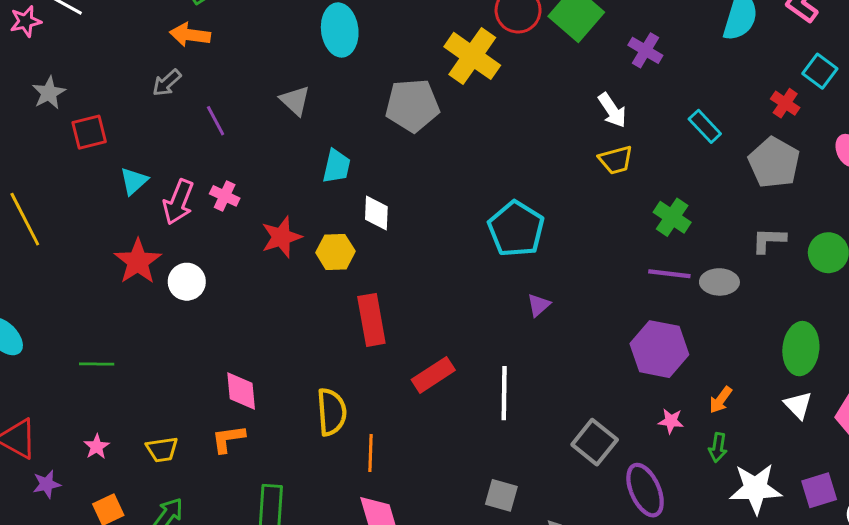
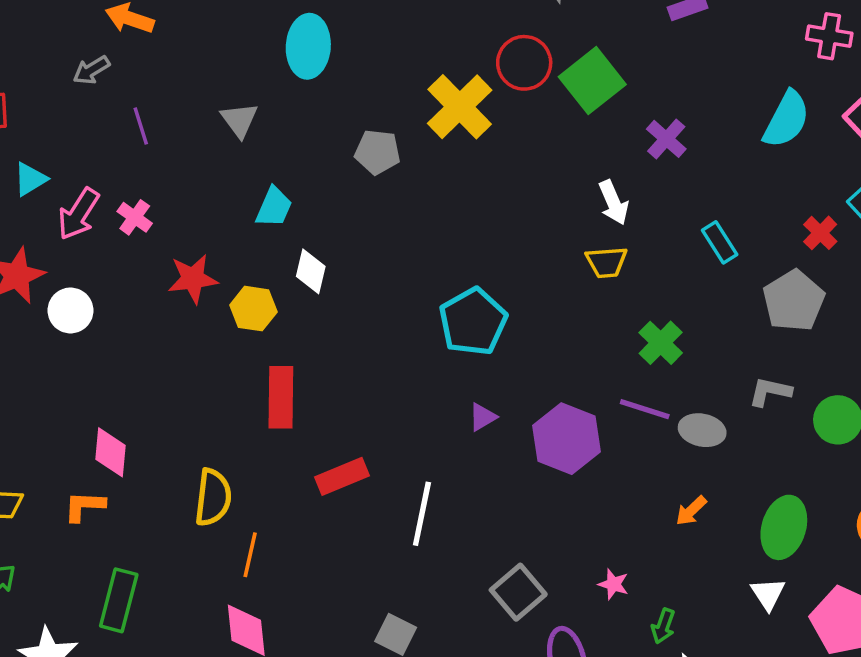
gray pentagon: (412, 105) -> (377, 152), size x0.7
purple hexagon: (659, 349) -> (566, 439), moved
orange arrow: (721, 400) -> (691, 511), moved

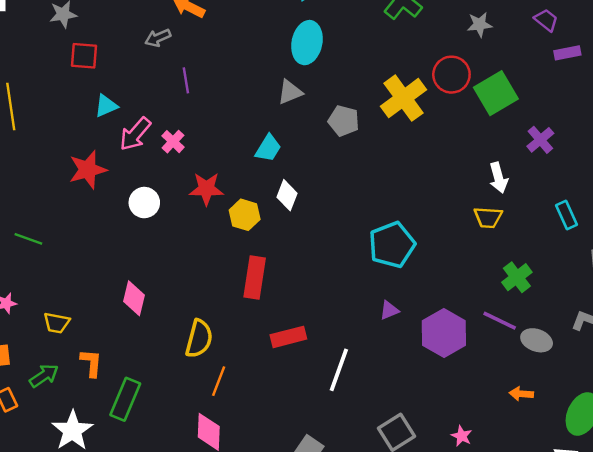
gray triangle: (239, 120) -> (290, 92), moved, turned 36
white circle: (71, 310) -> (144, 203), moved
orange L-shape: (84, 506) -> (91, 363), moved, turned 84
orange arrow: (691, 511) -> (521, 394), turned 40

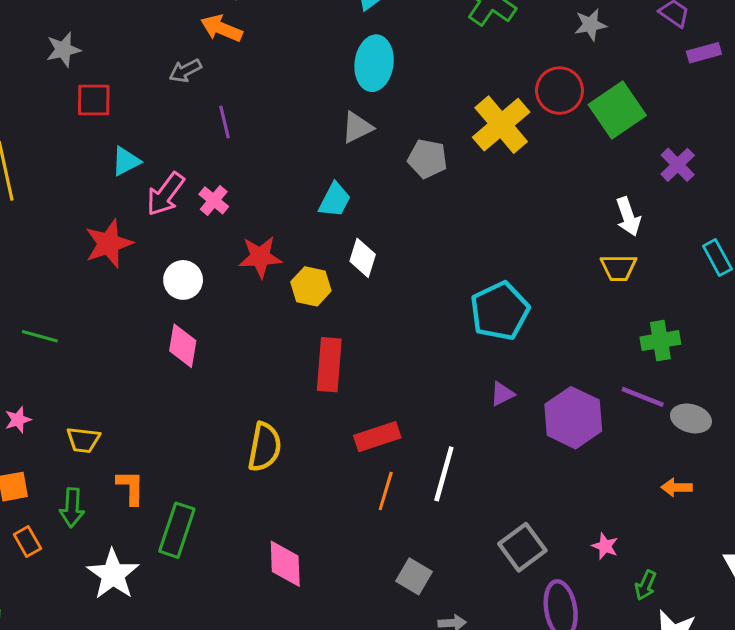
green cross: (517, 277) -> (660, 341), turned 32
pink diamond: (134, 298) -> (183, 346), moved
green arrow: (44, 376) -> (72, 508), turned 132
orange line: (219, 381) -> (386, 491), moved

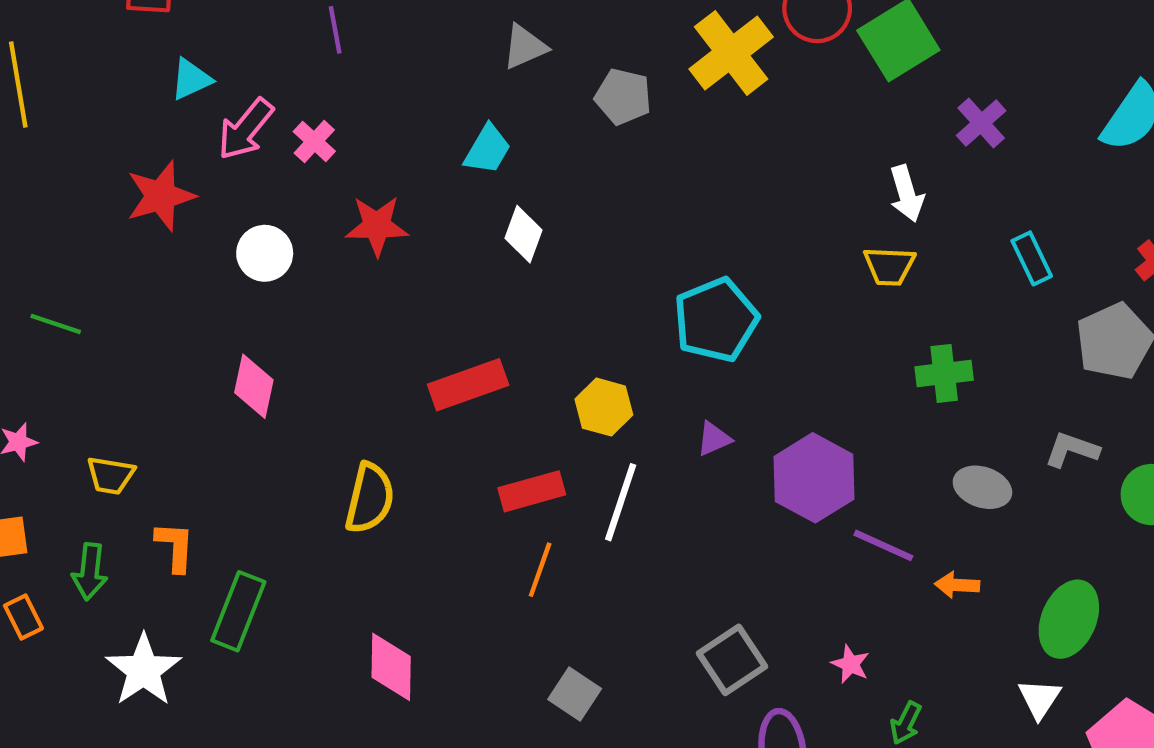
yellow hexagon: (311, 286) -> (604, 407), moved
pink diamond: (183, 346) -> (254, 386), moved
red rectangle: (329, 365) -> (468, 385), turned 63
purple line: (643, 397) -> (883, 545), moved
white line: (444, 474) -> (621, 502), moved

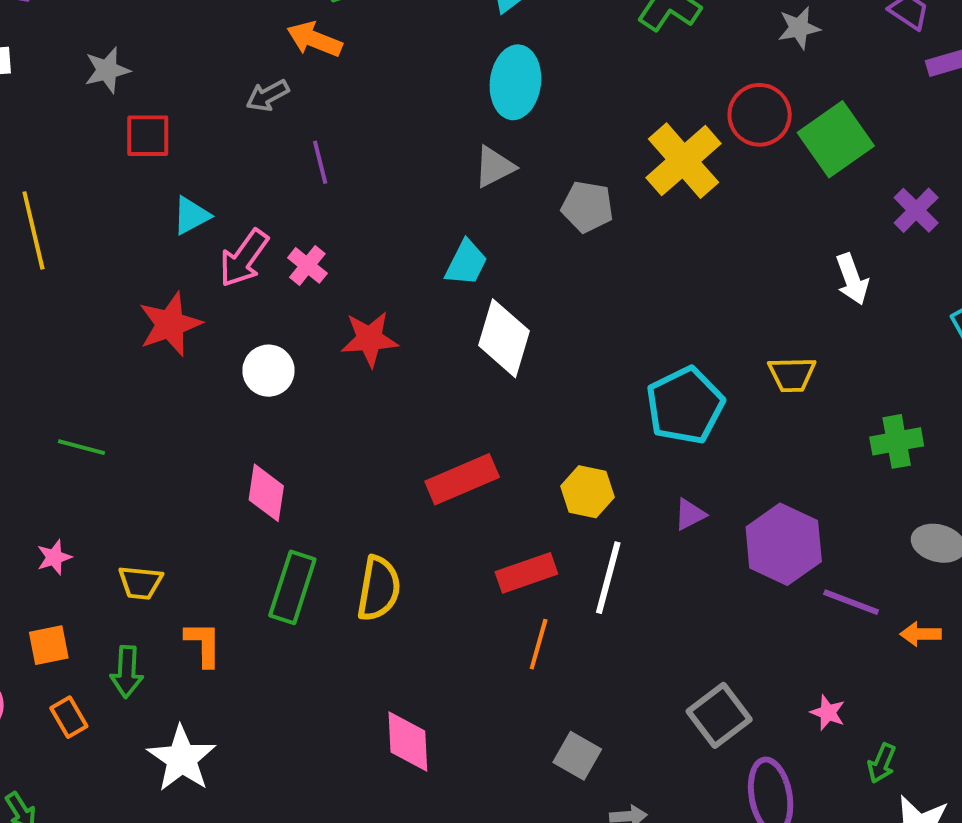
white diamond: (523, 234) -> (504, 338), size x1.5
yellow trapezoid: (889, 266) -> (792, 374), moved
green rectangle: (238, 611) -> (292, 587), moved

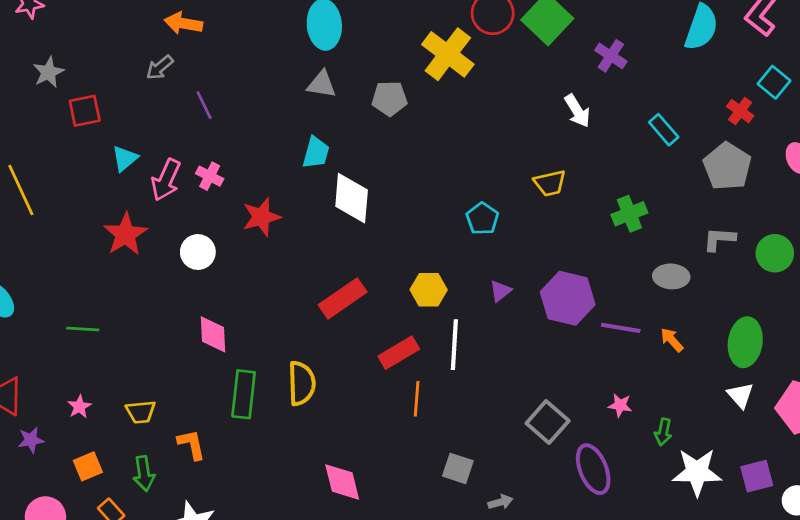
gray triangle: (494, 167) -> (322, 84), turned 48
cyan pentagon: (685, 406) -> (482, 219), size x0.6
orange arrow: (921, 634) -> (672, 340), turned 60

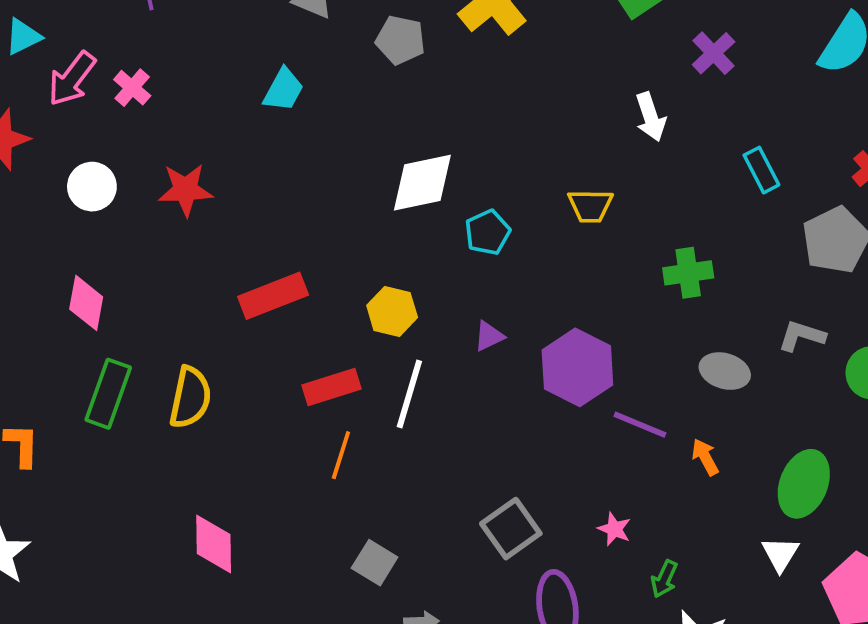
white diamond: (352, 198) -> (422, 183), moved, turned 60
red star: (261, 217) -> (186, 190), moved

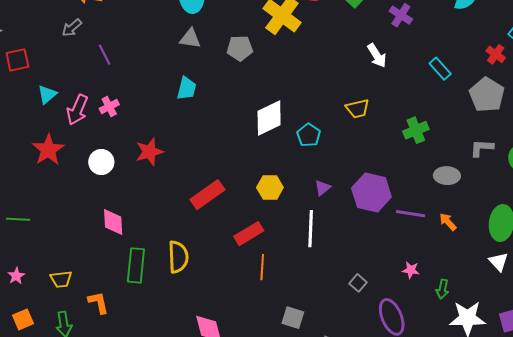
pink cross: (132, 88) -> (109, 107), turned 36
white line: (409, 394) -> (311, 229), moved
gray square: (511, 529) -> (358, 283), size x0.6

